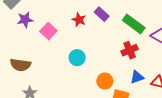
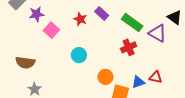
purple star: (25, 20) -> (37, 14), moved
blue triangle: (137, 77) -> (138, 82), moved

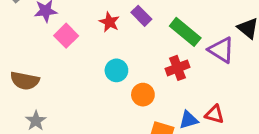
cyan circle: (79, 55) -> (116, 70), moved
orange circle: (106, 77) -> (143, 95), moved

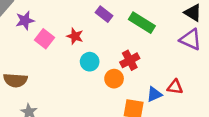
red star: (109, 22) -> (75, 36), moved
purple triangle: (221, 50) -> (191, 39), moved
red cross: (178, 68) -> (130, 60), moved

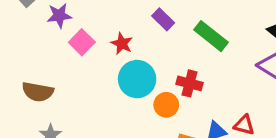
red cross: (130, 60) -> (190, 83), turned 36
cyan circle: (90, 62) -> (137, 79), size x1.5

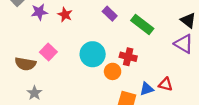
pink square: (82, 42) -> (48, 52), moved
red star: (122, 44) -> (65, 15), moved

